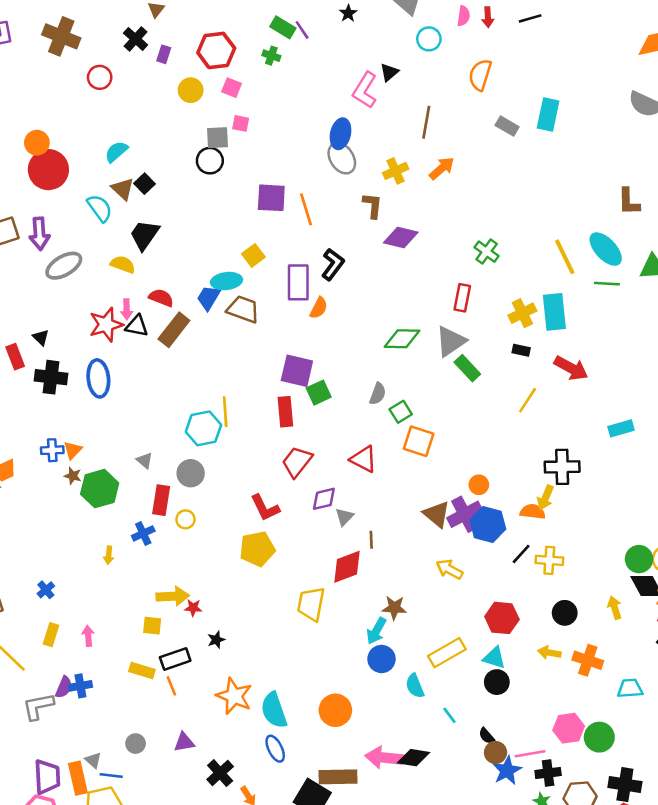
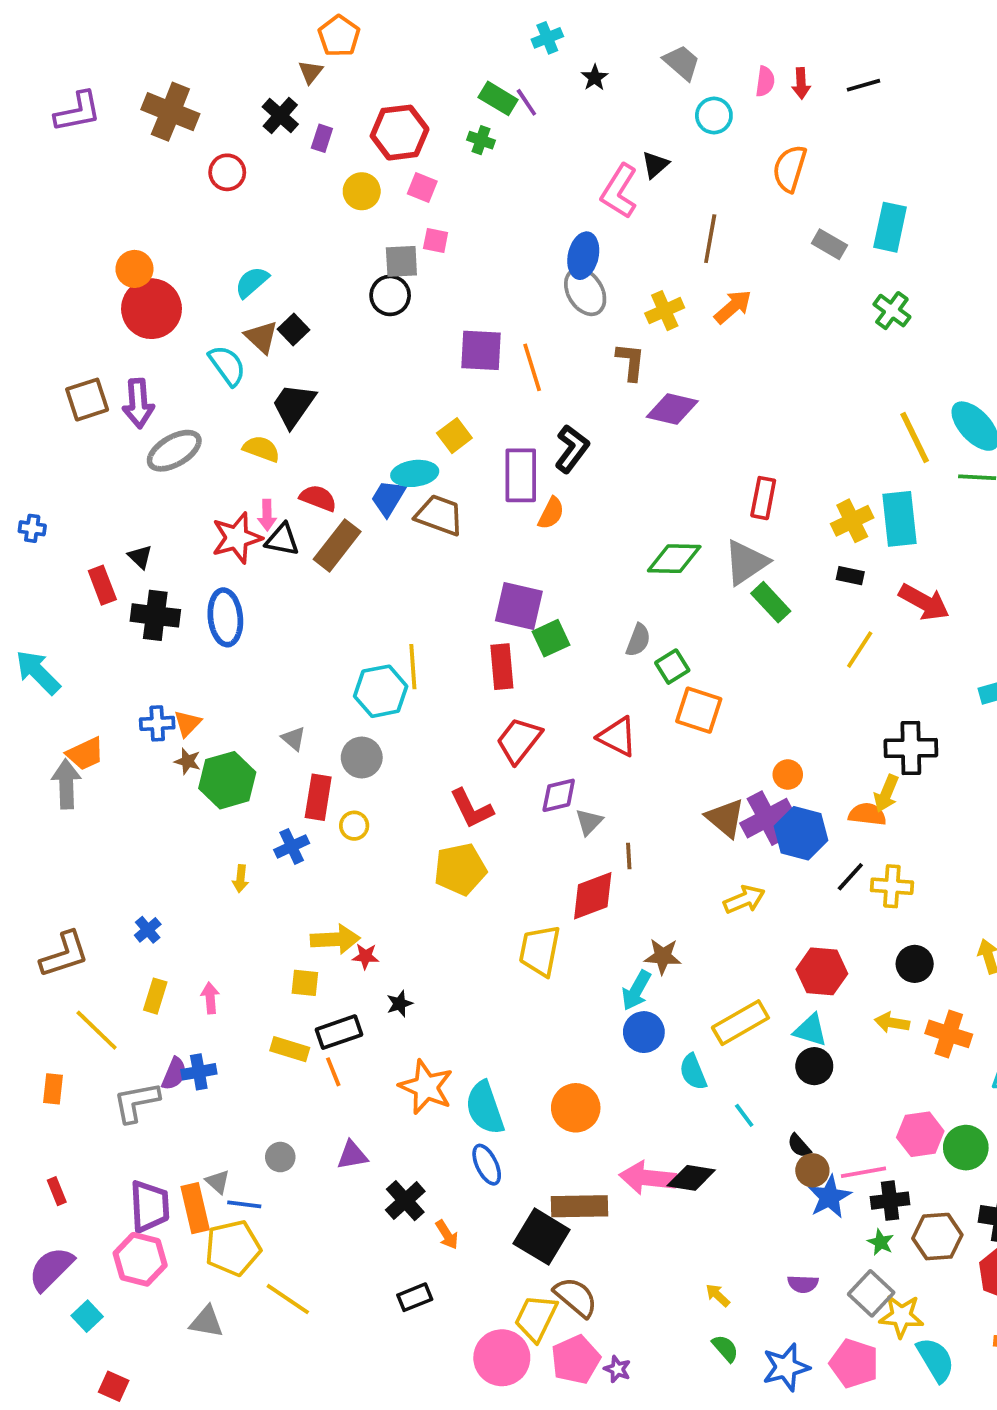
green cross: (487, 252) -> (892, 311), moved
yellow arrow: (449, 569) -> (744, 900), turned 128

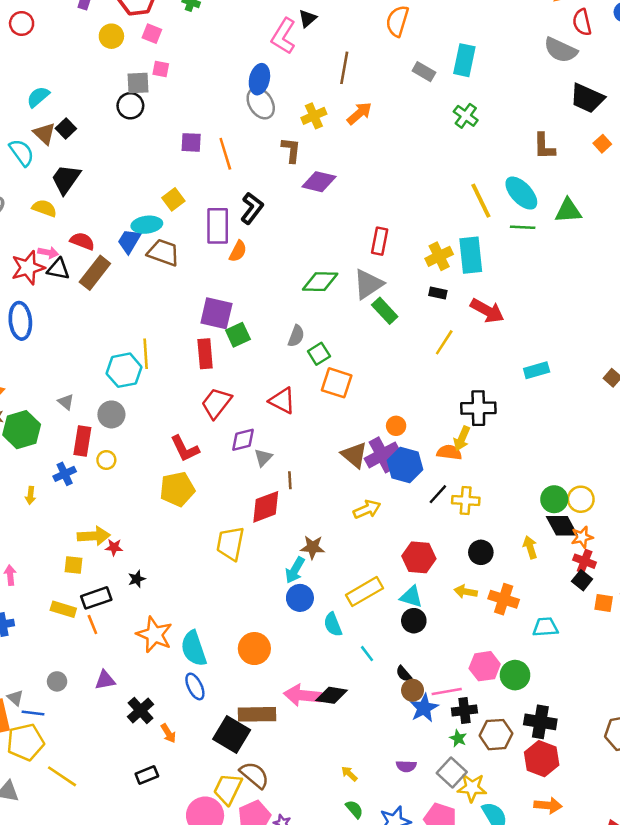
purple square: (481, 350) -> (191, 142), size x0.7
pink arrow: (267, 515) -> (48, 253), turned -78

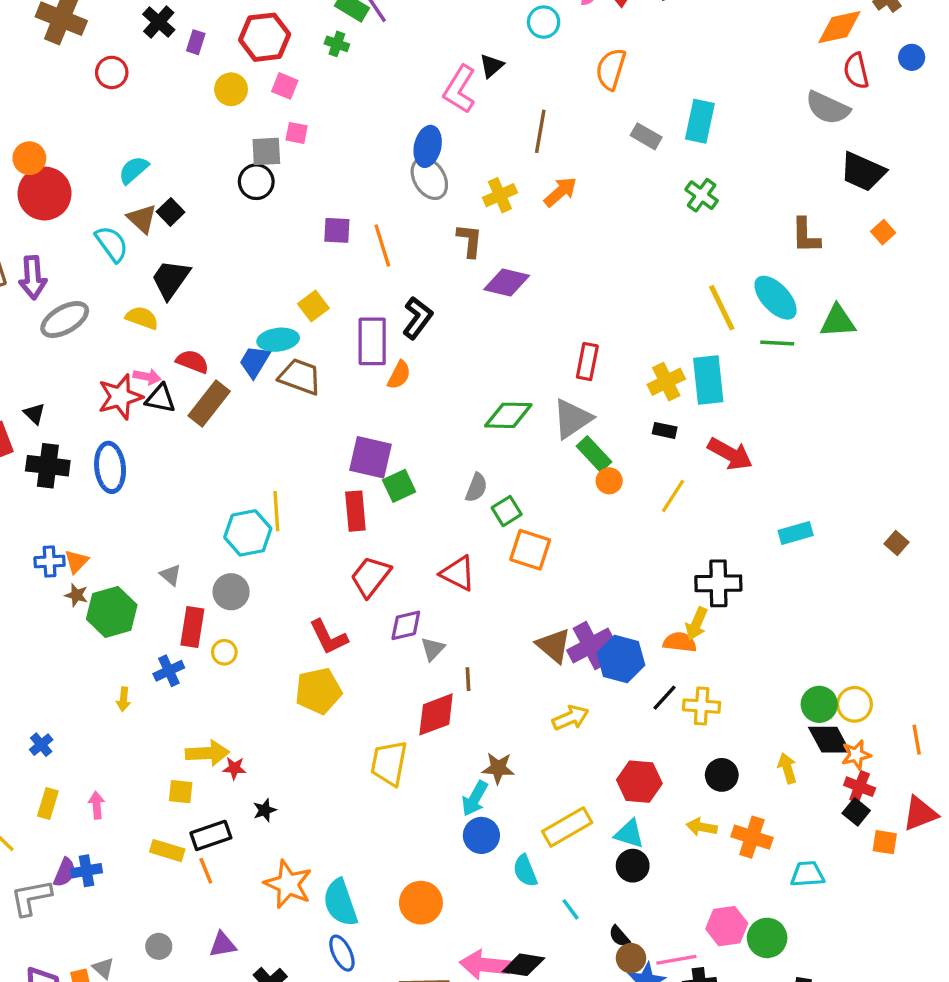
orange circle: (396, 426) -> (609, 481), moved

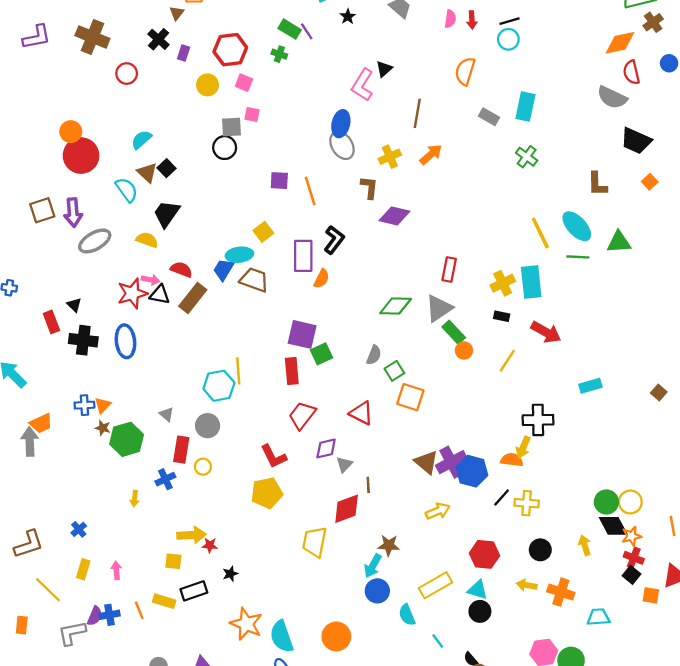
cyan circle: (544, 22) -> (508, 39), moved
orange line: (206, 871) -> (139, 610), moved

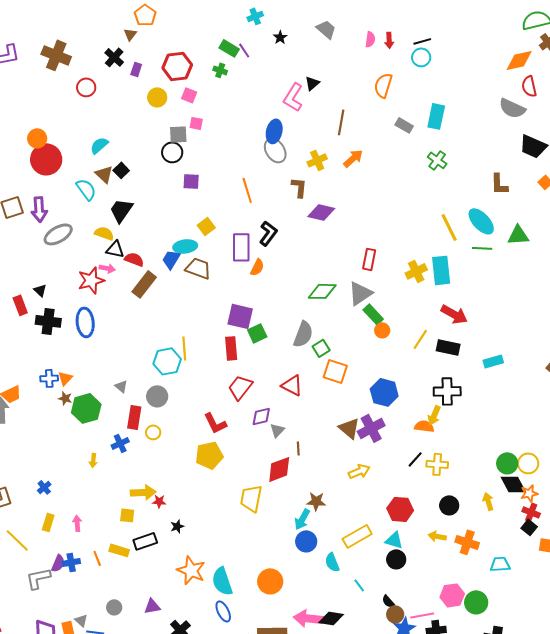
purple square: (279, 181) -> (191, 181), moved
black triangle: (160, 295) -> (115, 249), moved
black rectangle: (502, 316) -> (448, 347), moved, size x1.6
gray semicircle: (374, 355) -> (303, 334), size x1.5
blue hexagon: (472, 471) -> (384, 392), moved

